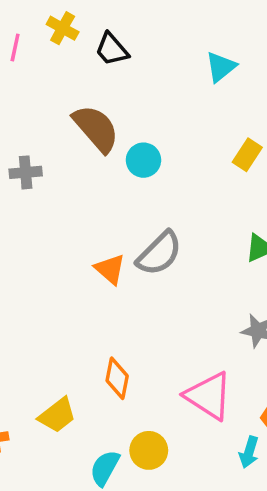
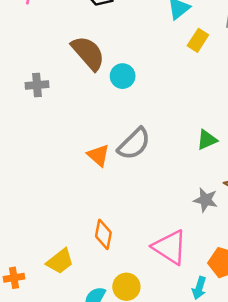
yellow rectangle: (247, 155) -> (198, 40), moved

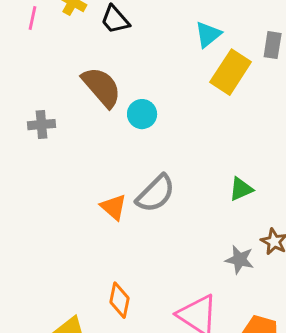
yellow rectangle: (198, 40) -> (231, 72), size x1.6

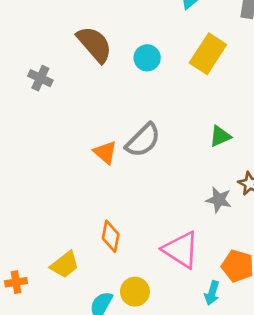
yellow rectangle: (231, 72) -> (208, 54), moved
cyan circle: (142, 114) -> (147, 58), moved
gray cross: (41, 125) -> (40, 78), turned 30

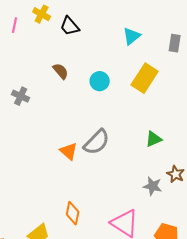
brown semicircle: (94, 44) -> (61, 71), size x0.6

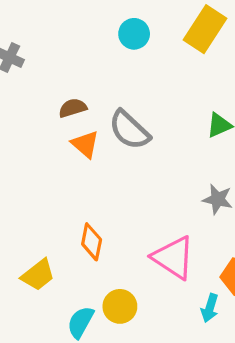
brown semicircle: (61, 71) -> (73, 108), moved, turned -66
gray semicircle: (97, 142) -> (129, 130), turned 88

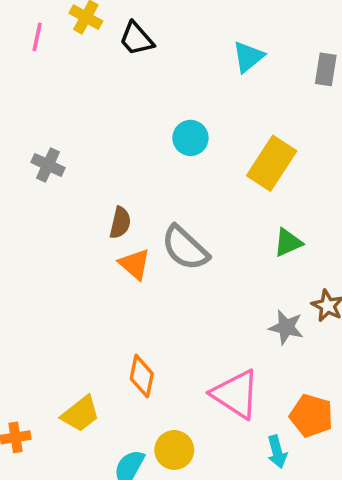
yellow rectangle: (205, 29) -> (272, 163), moved
brown semicircle: (73, 108) -> (120, 223), turned 120
cyan arrow: (210, 308) -> (277, 452), turned -32

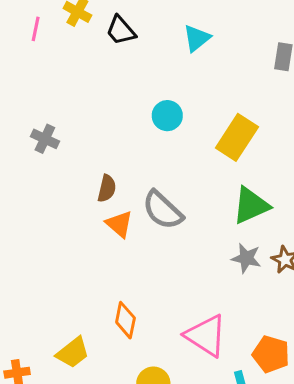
cyan triangle: (248, 57) -> (197, 38), moved
green triangle: (288, 243) -> (251, 205), size x1.5
gray star: (286, 327) -> (246, 258), moved

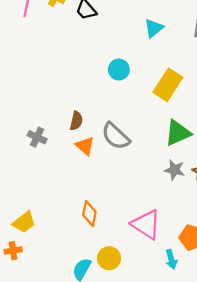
cyan triangle: (197, 38) -> (154, 28), moved
gray cross: (45, 139) -> (37, 137), moved
yellow trapezoid: (73, 353) -> (24, 222), moved

